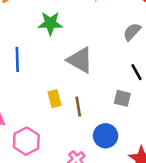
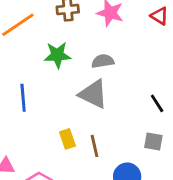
gray semicircle: (132, 32) -> (103, 61), moved, turned 42
gray square: (122, 98) -> (153, 141), moved

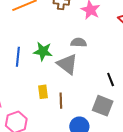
green star: (57, 55) -> (43, 51), moved
gray square: (153, 141) -> (103, 106), size x1.5

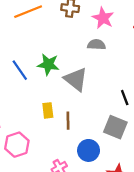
gray semicircle: (79, 43) -> (96, 45), moved
blue line: (18, 57) -> (20, 70), turned -42

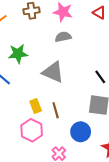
green star: (48, 64) -> (18, 54), moved
pink hexagon: (17, 145) -> (32, 130), moved

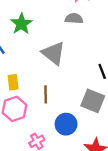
green star: (18, 54) -> (21, 24), turned 30
yellow rectangle: (36, 106) -> (13, 82), moved

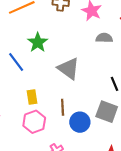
gray semicircle: (74, 19) -> (104, 38), moved
blue circle: (66, 124) -> (80, 122), moved

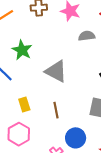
pink hexagon: (34, 122) -> (19, 134), moved
blue circle: (80, 122) -> (76, 138), moved

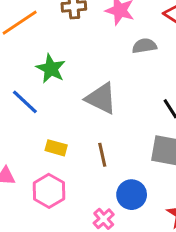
yellow rectangle: (24, 105) -> (56, 148), turned -56

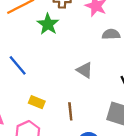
green star: (51, 69) -> (48, 24), moved
gray triangle: (101, 98) -> (85, 70), moved, size x0.7

